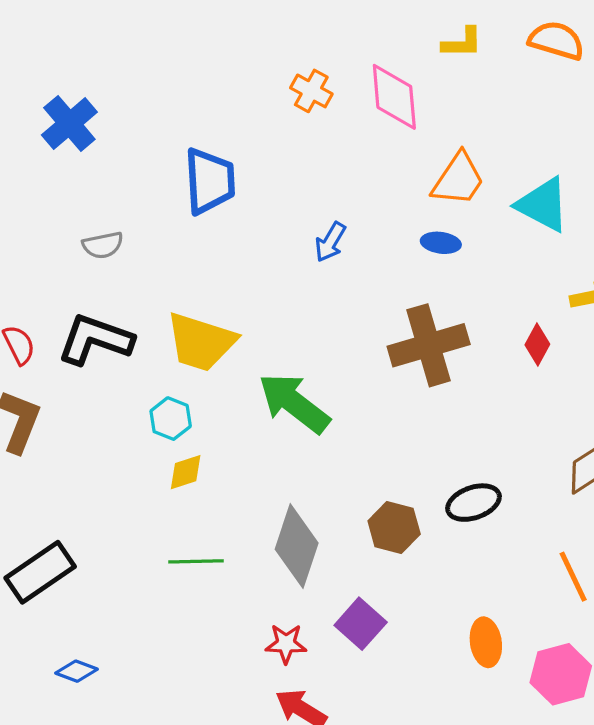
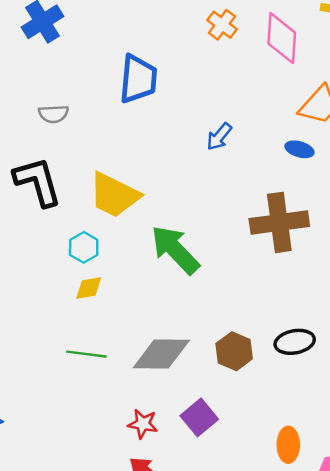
black L-shape: (95, 339) -> (38, 182), turned 46
gray diamond: (297, 546) -> (161, 354), turned 64

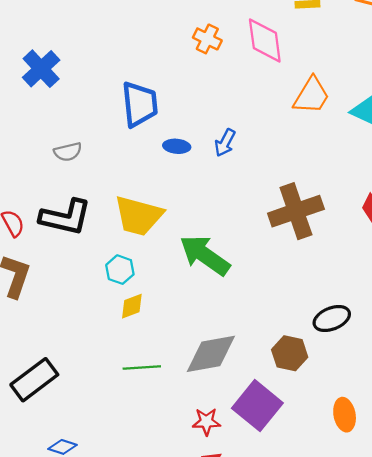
blue ellipse: (299, 149) -> (177, 146), moved
black L-shape: (38, 182) -> (66, 217), turned 130
brown hexagon: (234, 351) -> (290, 353), moved
purple square: (199, 417) -> (257, 406), size x1.4

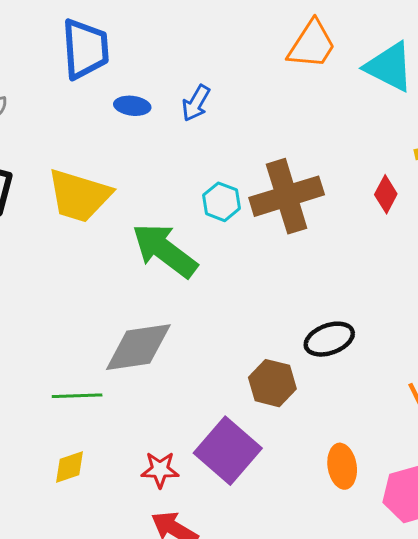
cyan hexagon: (120, 270) -> (221, 202), moved
yellow diamond: (132, 306) -> (70, 467), moved
gray diamond: (211, 354) -> (138, 347), moved

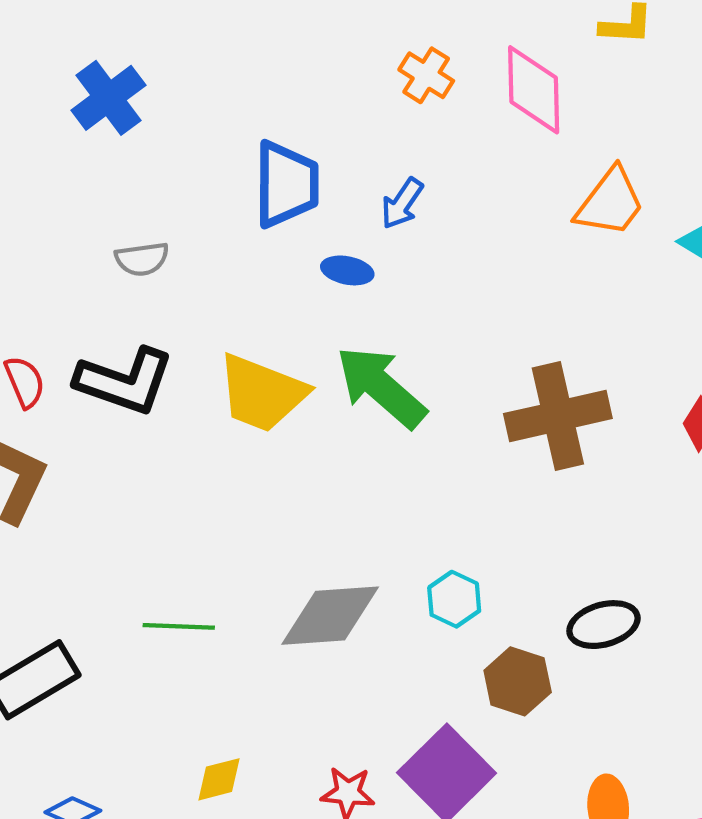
blue arrow: (196, 103) -> (402, 203), moved
cyan hexagon: (221, 202) -> (454, 599), moved
green arrow: (165, 250) -> (381, 387), moved
green line: (77, 396) -> (179, 626), moved

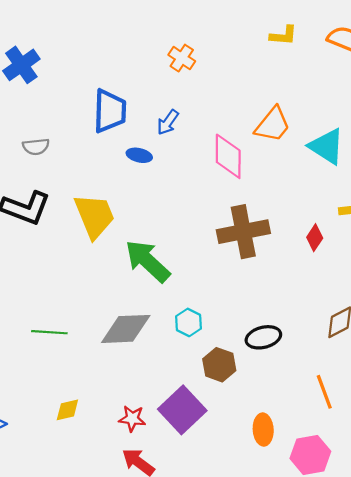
pink diamond: (534, 90) -> (228, 156), moved
green arrow: (381, 387) -> (148, 261), moved
yellow trapezoid: (262, 393) -> (94, 216), turned -135

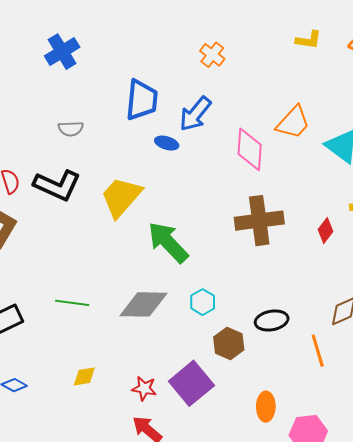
blue arrow: (168, 122) -> (195, 114), size x1.5
yellow trapezoid: (94, 216) -> (121, 197), turned -120
orange line: (324, 392) -> (318, 351), moved

